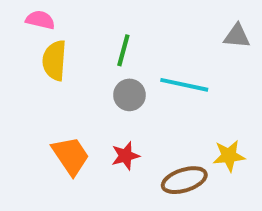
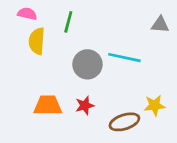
green line: (123, 50) -> (68, 22), moved
gray circle: (129, 95) -> (87, 64), size x1.4
orange trapezoid: (71, 156) -> (48, 105), turned -56

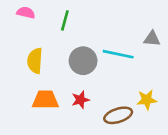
gray triangle: (160, 25) -> (152, 39), moved
yellow semicircle: (37, 41) -> (35, 61), moved

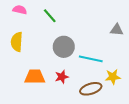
green line: (65, 20) -> (50, 16), turned -56
cyan line: (118, 54) -> (91, 59), moved
yellow semicircle: (35, 61) -> (17, 42), moved

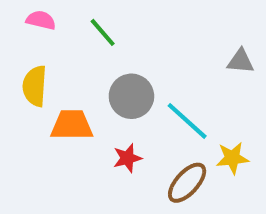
cyan line: (91, 59) -> (187, 121), turned 30
orange trapezoid: (35, 77) -> (72, 125), moved
brown ellipse: (91, 89) -> (187, 183), turned -30

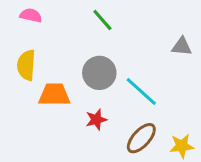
green line: (103, 32) -> (102, 20), moved
yellow star: (232, 158) -> (182, 146), moved

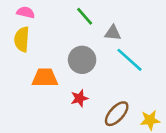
gray triangle: (182, 46) -> (113, 33), moved
yellow semicircle: (26, 65) -> (22, 39), moved
cyan line: (141, 92) -> (129, 60), moved

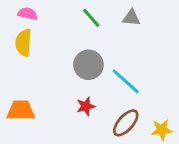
gray triangle: (113, 33) -> (131, 18), moved
cyan line: (129, 60) -> (126, 81), moved
orange trapezoid: (45, 78) -> (21, 110), moved

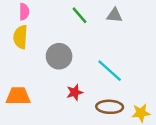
pink semicircle: (28, 14) -> (24, 12), turned 77
gray circle: (88, 65) -> (59, 56), moved
brown ellipse: (126, 123) -> (110, 107), turned 50

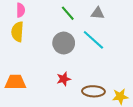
gray circle: (59, 56) -> (64, 43), moved
cyan line: (110, 71) -> (93, 40), moved

